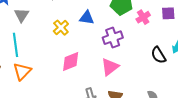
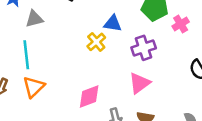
gray triangle: (22, 15) -> (34, 19), turned 42
yellow cross: (61, 28) -> (96, 42), moved
pink diamond: (71, 62) -> (89, 96), moved

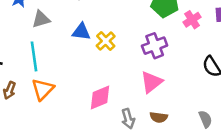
blue triangle: (113, 23) -> (81, 32), moved

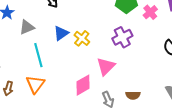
blue triangle: (81, 32) -> (61, 33), turned -35
cyan line: (34, 56) -> (38, 55), moved
pink triangle: (151, 82) -> (106, 66), moved

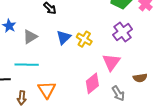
cyan line: (38, 55) -> (27, 65), moved, turned -65
brown semicircle: (133, 95) -> (140, 78), moved

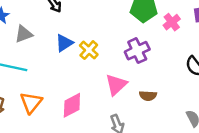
brown semicircle: (140, 78) -> (148, 96), moved
pink diamond: (92, 83) -> (72, 105), moved

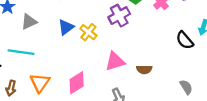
purple cross: (137, 51) -> (119, 16), moved
pink triangle: (116, 85) -> (115, 61), turned 30

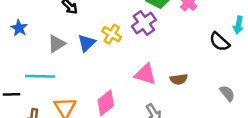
gray triangle: (29, 22) -> (57, 44), moved
yellow cross: (88, 32) -> (112, 34), moved
pink triangle: (115, 61) -> (145, 74), turned 40

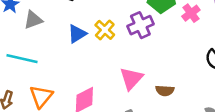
gray triangle: (57, 44) -> (33, 20), moved
pink triangle: (145, 74) -> (131, 78), turned 45

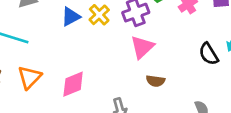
pink triangle: (131, 78) -> (142, 47), moved

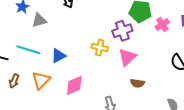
yellow cross: (99, 15) -> (100, 47), moved, turned -35
blue triangle: (71, 17) -> (58, 56), moved

